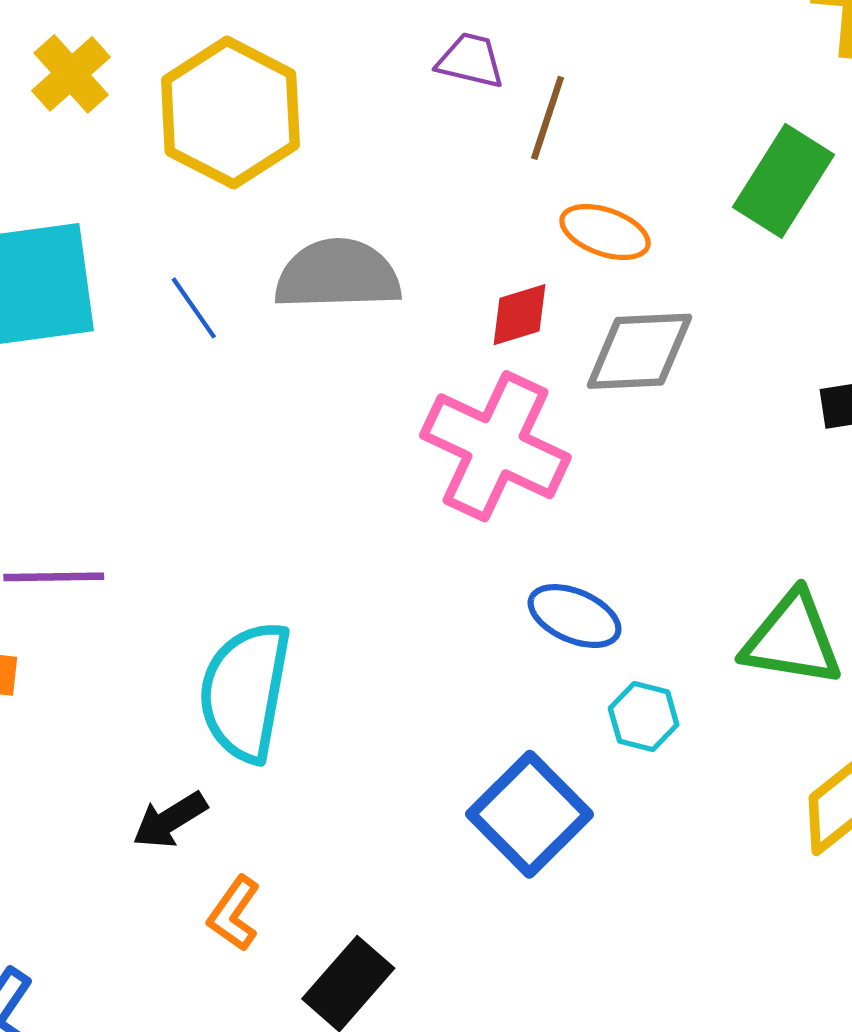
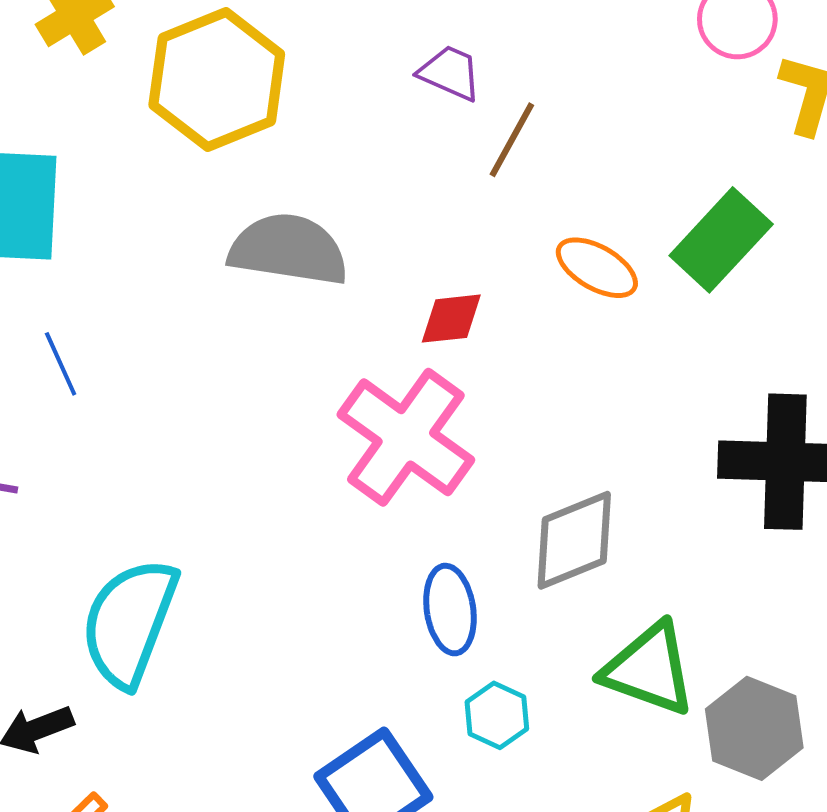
orange ellipse: (605, 232) -> (597, 268), moved
blue line: (194, 308) -> (61, 364), moved
gray diamond: (639, 351) -> (574, 540), moved, turned -30
blue ellipse: (575, 616) -> (450, 610), turned 48

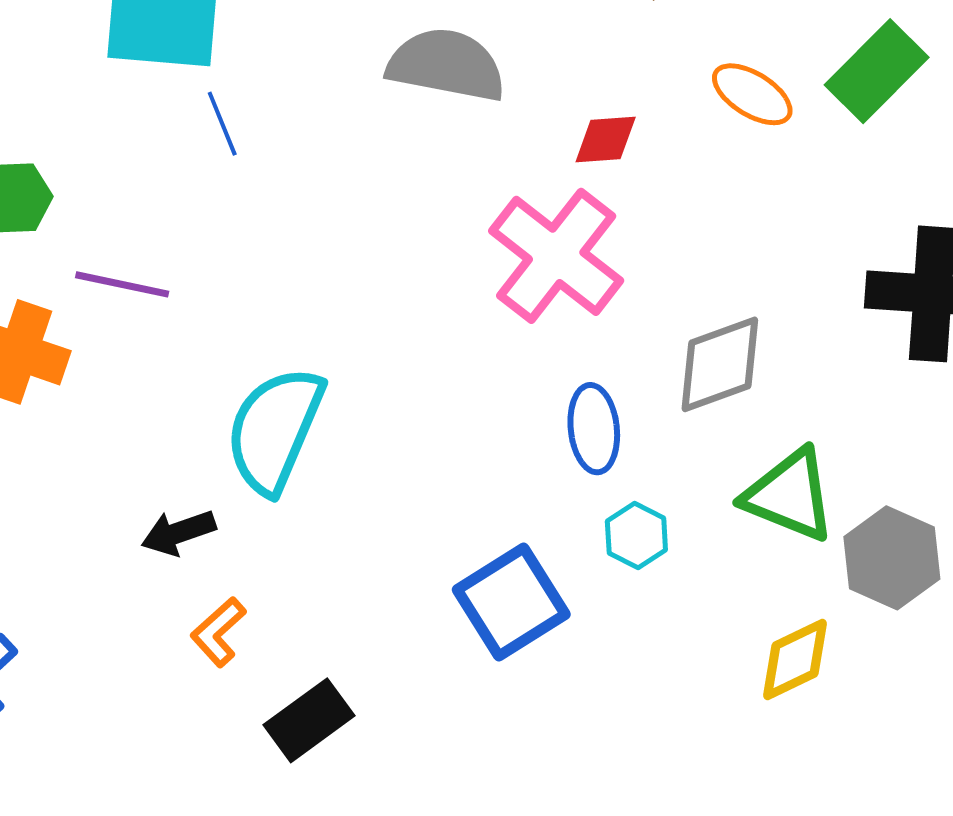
blue line: (61, 364) -> (222, 124), moved

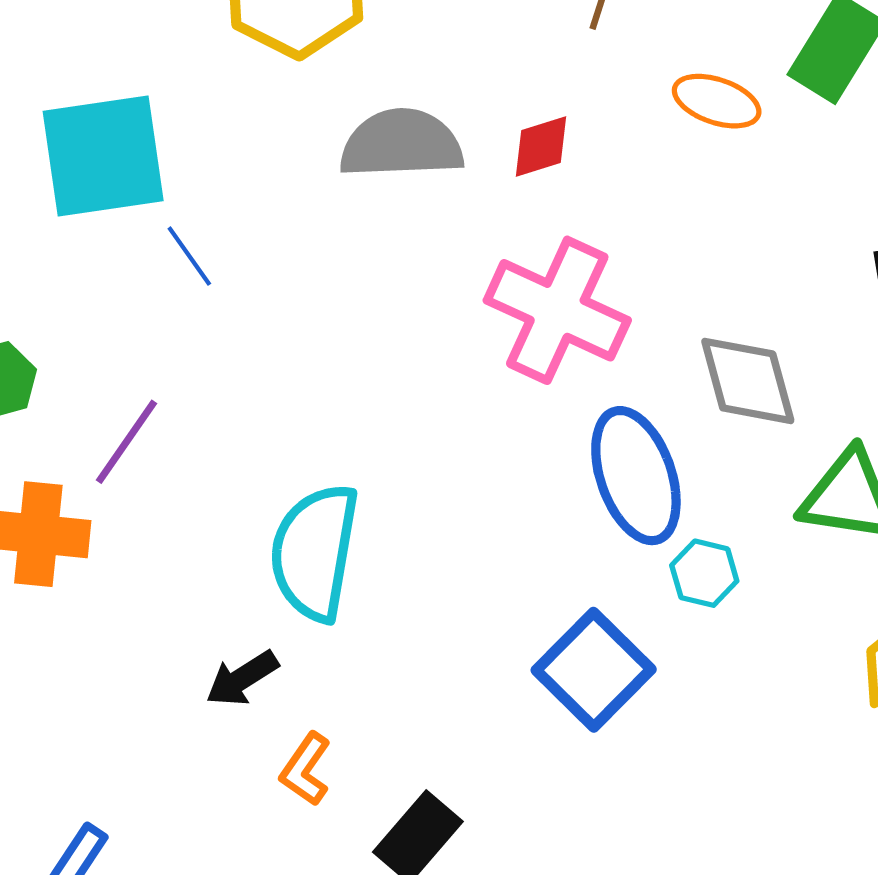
red diamond: (606, 140) -> (541, 147), moved
purple line: (122, 284) -> (127, 442), turned -54
gray diamond: (720, 364) -> (748, 381), turned -72
blue ellipse: (594, 429) -> (636, 476), size x1.5

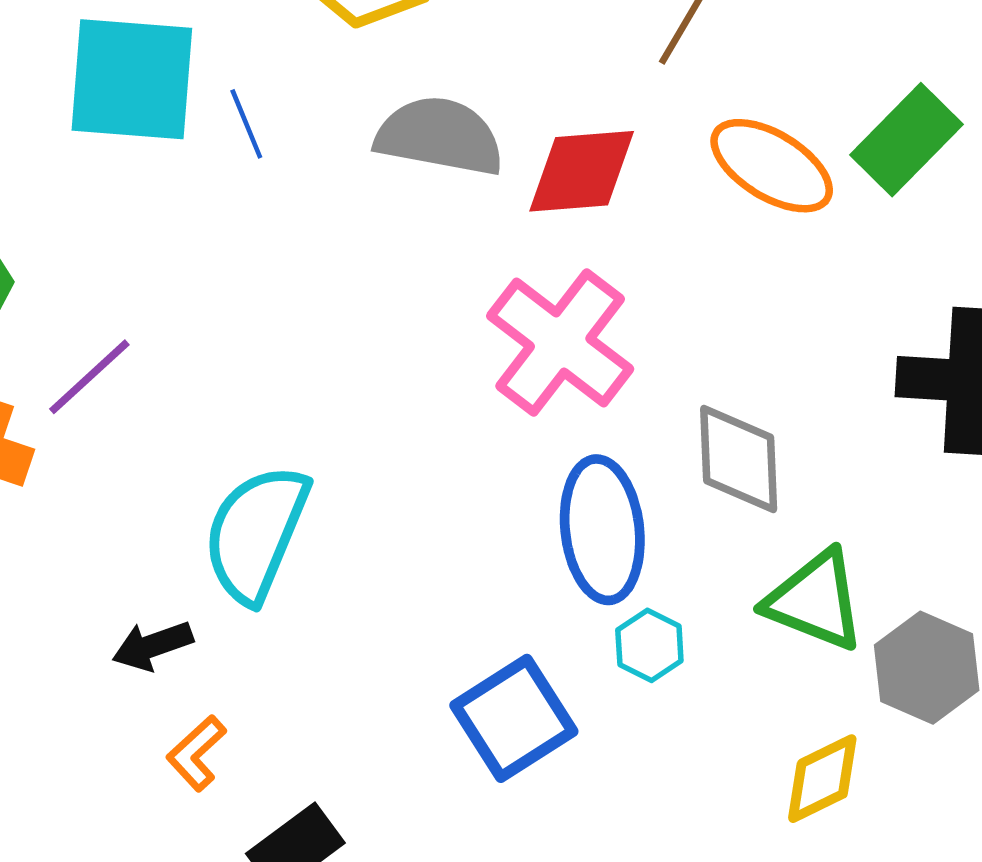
orange ellipse: (717, 101) -> (772, 166), size x1.4
red diamond: (541, 147) -> (582, 171), size x1.6
blue line: (189, 256) -> (246, 124), moved

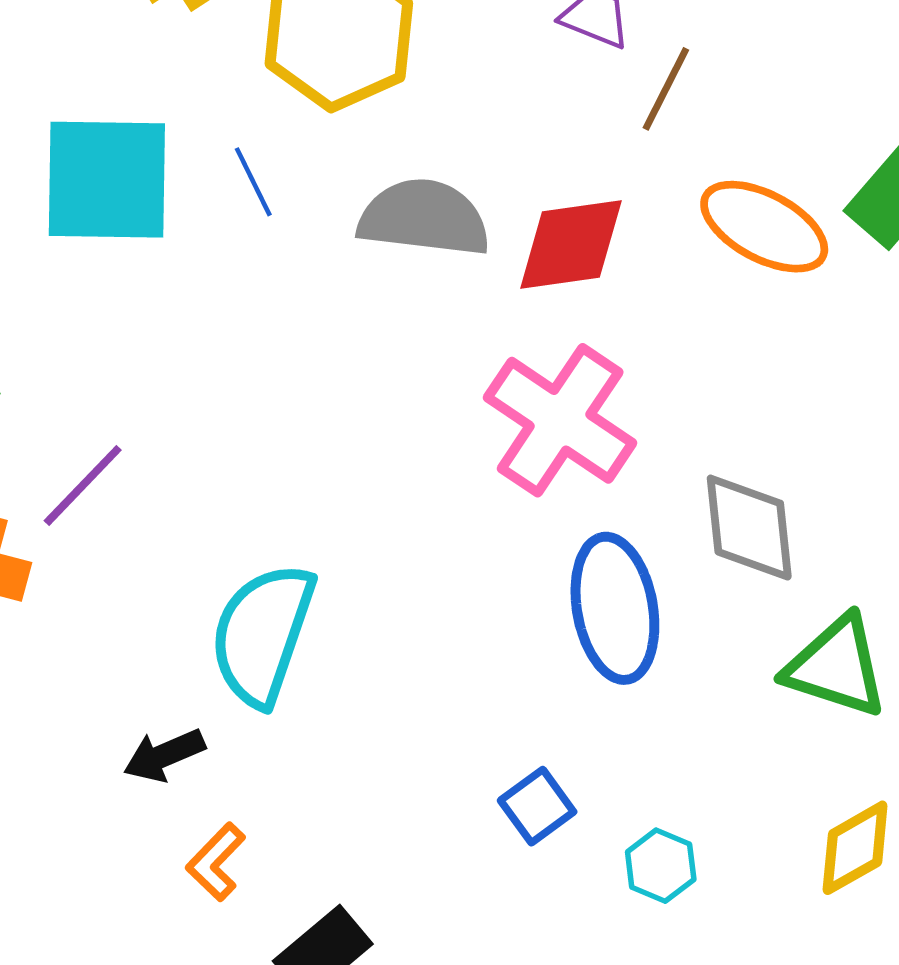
blue line: (246, 124) -> (253, 182), moved
cyan hexagon: (649, 645) -> (661, 866), moved
blue square: (514, 718) -> (537, 806), size x0.6

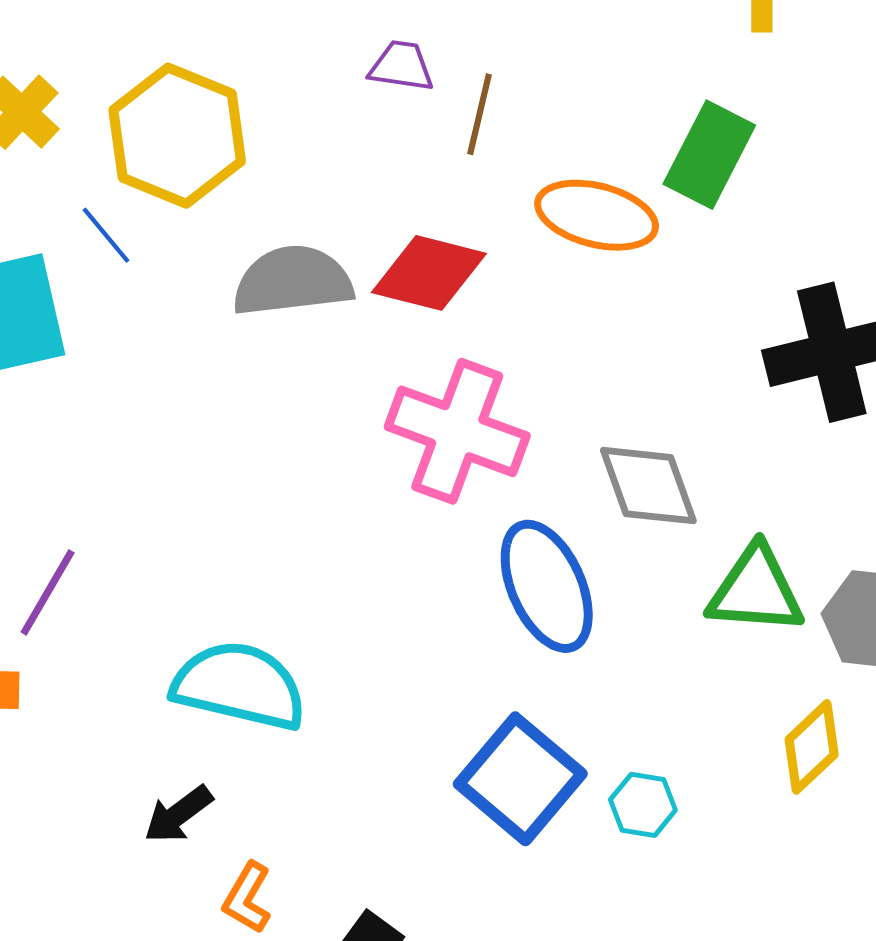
blue line: (253, 182) -> (106, 235), moved
red diamond: (571, 245) -> (429, 273), turned 36
cyan semicircle: (262, 634) -> (239, 686), turned 98
blue square: (537, 806) -> (520, 779), size x1.8

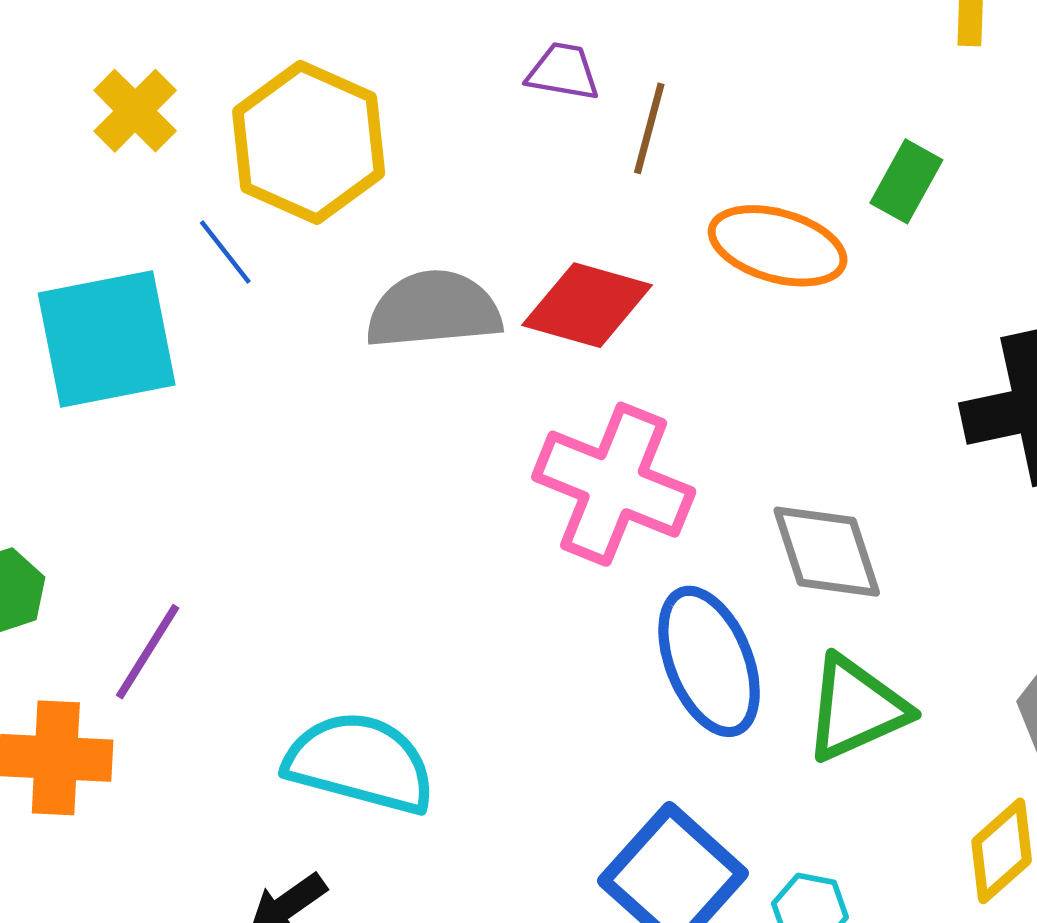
green rectangle: (709, 155) -> (906, 181), size x0.7
green triangle: (756, 590) -> (856, 708), moved, turned -30

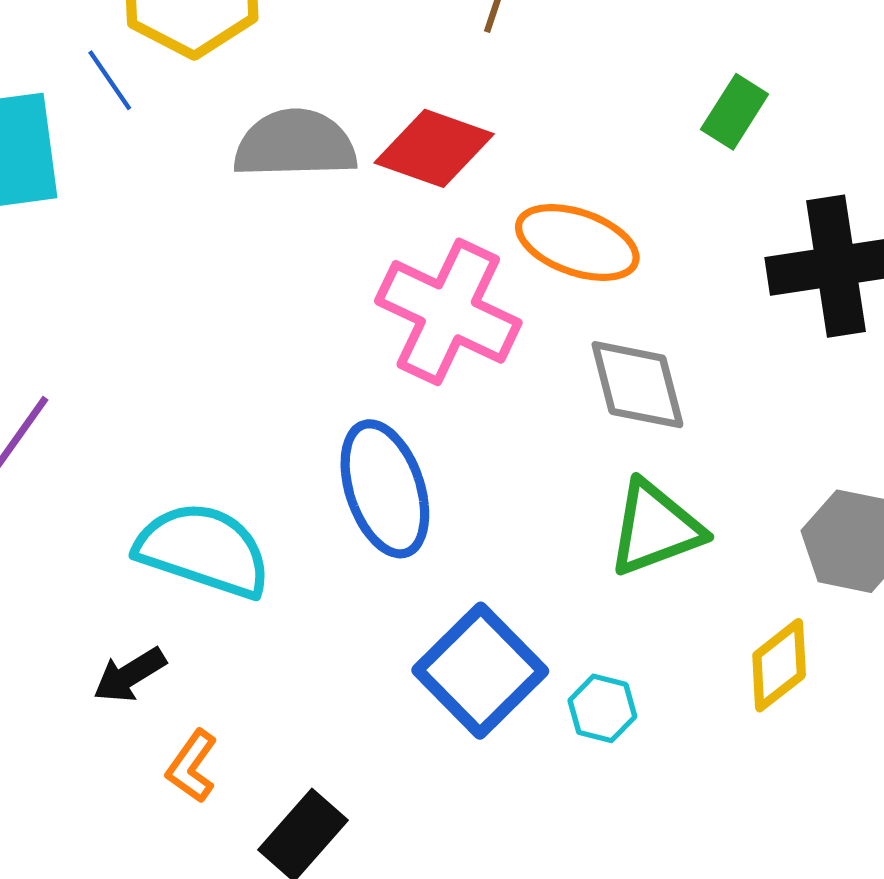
green rectangle: (906, 181) -> (735, 112), moved
orange ellipse: (778, 246) -> (577, 242), moved
blue ellipse: (709, 661) -> (385, 489), moved

